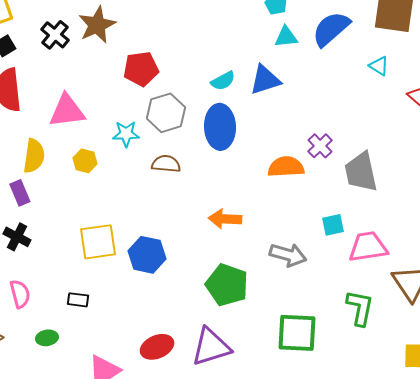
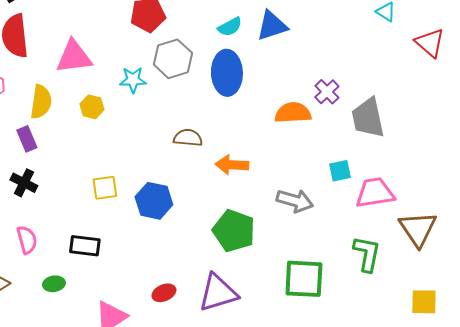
brown semicircle: (166, 164) -> (188, 138), moved
yellow square: (98, 242) -> (105, 188), size x0.7
black rectangle: (78, 300) -> (85, 246), size x1.4
red ellipse: (157, 347) -> (164, 293), size x0.7

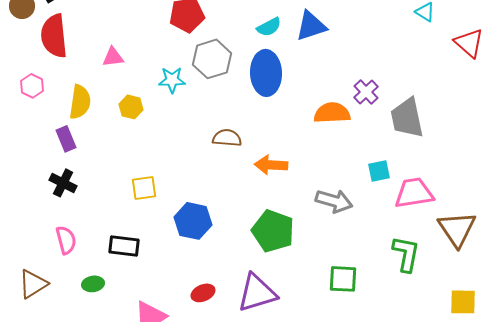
pink triangle: (74, 57) -> (113, 57), size x0.6
blue hexagon: (154, 201) -> (193, 221), moved
green square: (304, 279) -> (343, 279), size x0.7

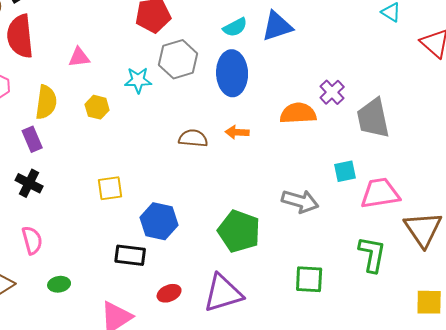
orange arrow: (271, 165) -> (237, 132), moved, size x0.7
black rectangle: (124, 246) -> (130, 255), moved

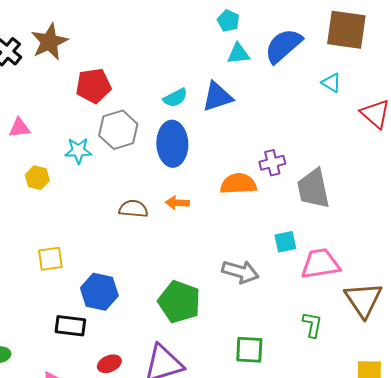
purple cross: (332, 92) -> (272, 163), turned 30
green L-shape: (372, 254) -> (312, 325), size x0.7

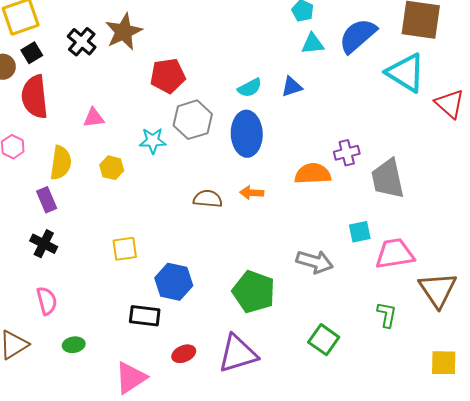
cyan triangle: (331, 83) -> (406, 73), size x2.0
blue triangle: (217, 97) -> (292, 87), size x0.7
green square: (249, 350) -> (324, 340), turned 32

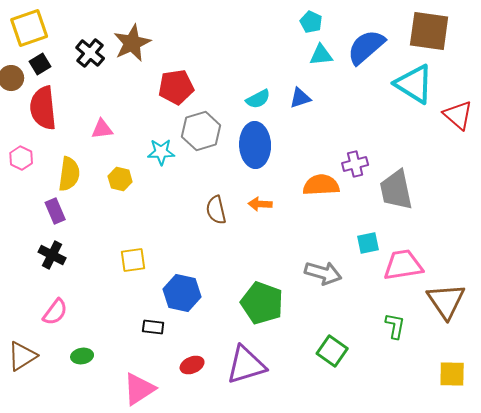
brown semicircle: (208, 199) -> (216, 210), turned -108
pink semicircle: (47, 301) -> (55, 312), turned 52
black rectangle: (145, 316) -> (153, 327), size x0.7

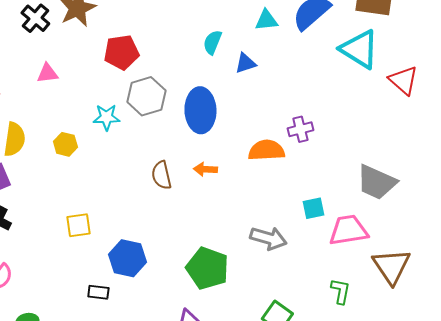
cyan semicircle: (258, 99) -> (212, 42), moved, turned 140
pink triangle: (102, 129) -> (47, 73), moved
gray trapezoid: (396, 190) -> (376, 182), moved, turned -54

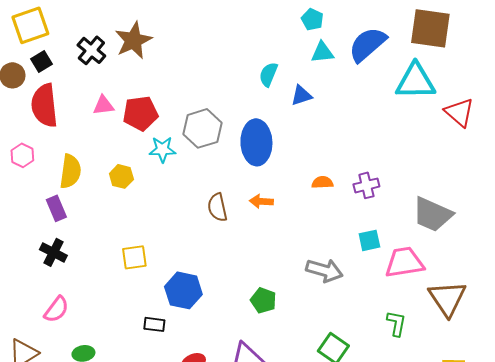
cyan triangle: (359, 49) -> (415, 81), turned -33
red pentagon: (121, 52) -> (140, 113), moved
purple cross: (300, 129) -> (366, 185), moved
orange semicircle: (266, 150) -> (322, 182), size x0.6
green pentagon: (207, 268) -> (263, 300), size x0.6

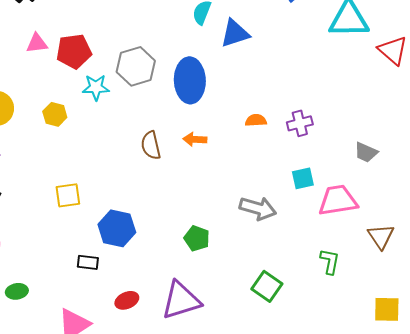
blue triangle: (301, 95) -> (235, 33), size x1.4
gray trapezoid: (432, 214) -> (366, 152), size x0.6
brown triangle: (447, 298) -> (381, 236), size x0.7

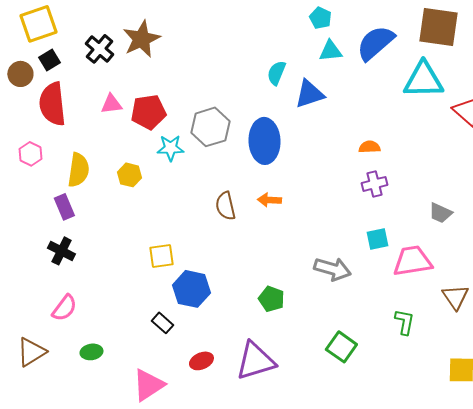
orange semicircle: (256, 120) -> (369, 147), moved
yellow square: (68, 195) -> (161, 256), moved
black rectangle: (88, 262) -> (162, 323), turned 35

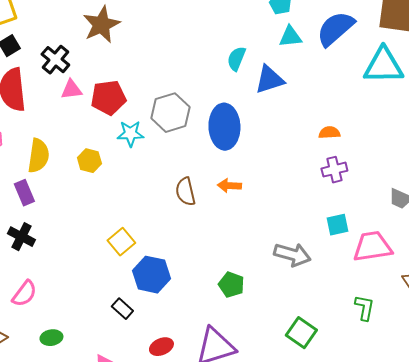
black cross: (99, 49) -> (55, 60), moved
yellow square: (161, 256) -> (121, 242), turned -32

